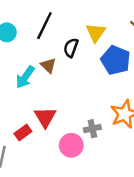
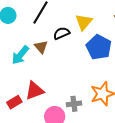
black semicircle: (71, 48) -> (62, 33), turned 42
red triangle: (45, 117) -> (35, 91), turned 36

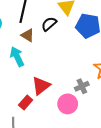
brown triangle: (41, 47) -> (28, 35), moved
cyan arrow: (20, 55) -> (17, 57), turned 132

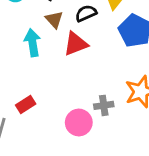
red triangle: (41, 86) -> (76, 44), moved

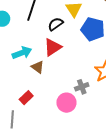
brown triangle: (54, 20) -> (38, 67), moved
cyan arrow: (32, 43) -> (22, 53), turned 90

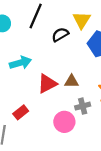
red triangle: (53, 47) -> (47, 84), moved
brown triangle: (38, 67) -> (72, 81), moved, turned -40

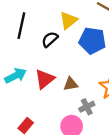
yellow triangle: (82, 20) -> (69, 20), turned 30
red triangle: (47, 84) -> (45, 79), moved

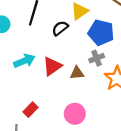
gray cross: (87, 107) -> (97, 58), moved

